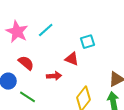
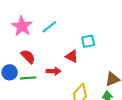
green line: (27, 97) -> (28, 78), moved, turned -42

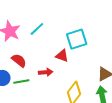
cyan square: (88, 41) -> (77, 39), size x1.5

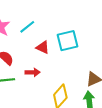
red triangle: (62, 56) -> (43, 47), moved

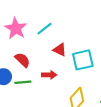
cyan square: (68, 41) -> (83, 60), moved

